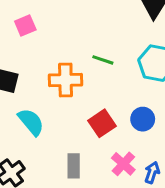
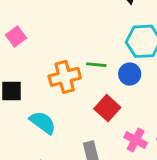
green line: (103, 60) -> (96, 65), moved
blue circle: (143, 119) -> (130, 74), moved

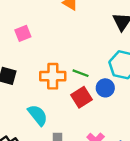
red square: (107, 108) -> (82, 97), moved
cyan semicircle: (43, 123) -> (38, 115), moved

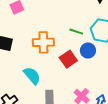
green line: (81, 73) -> (76, 32), moved

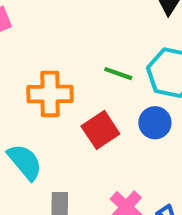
blue circle: (88, 51) -> (155, 123), moved

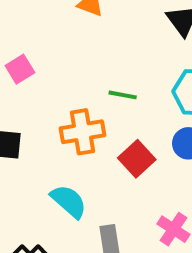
green line: (118, 74) -> (123, 95), moved

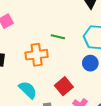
red square: (137, 159) -> (64, 86), moved

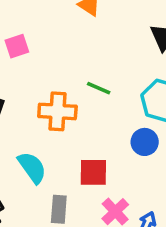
red square: (64, 86) -> (93, 172), turned 30

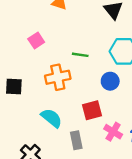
pink square: (17, 46) -> (36, 41), moved
blue circle: (145, 142) -> (110, 81), moved

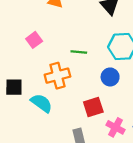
cyan semicircle: (51, 118) -> (41, 103), moved

